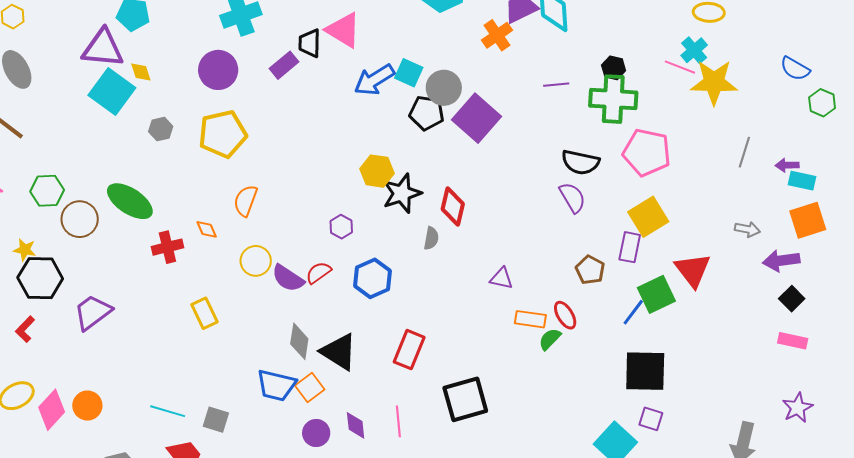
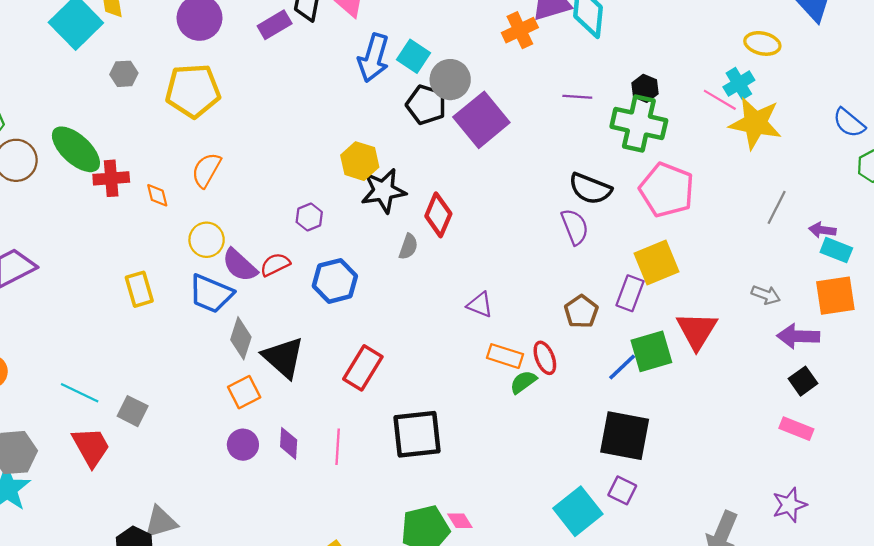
blue arrow: (374, 80) -> (374, 58), turned -51
red cross: (167, 247) -> (111, 178), moved
blue trapezoid: (276, 385) -> (211, 294), moved

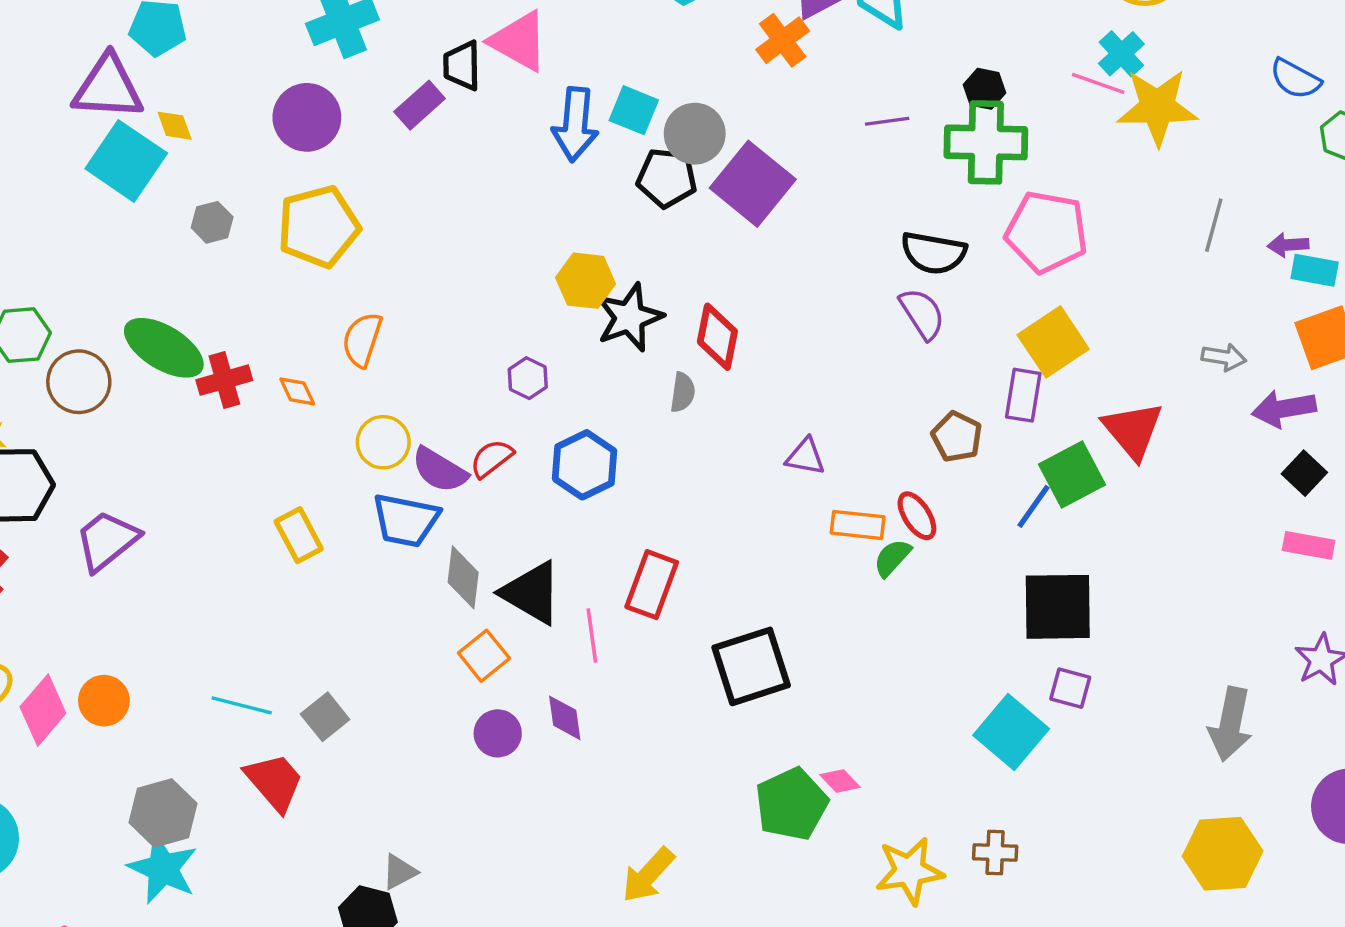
gray square: (133, 411) -> (325, 717), turned 36
pink line: (338, 447) -> (592, 636), moved
gray triangle: (161, 522) -> (399, 872), size x0.7

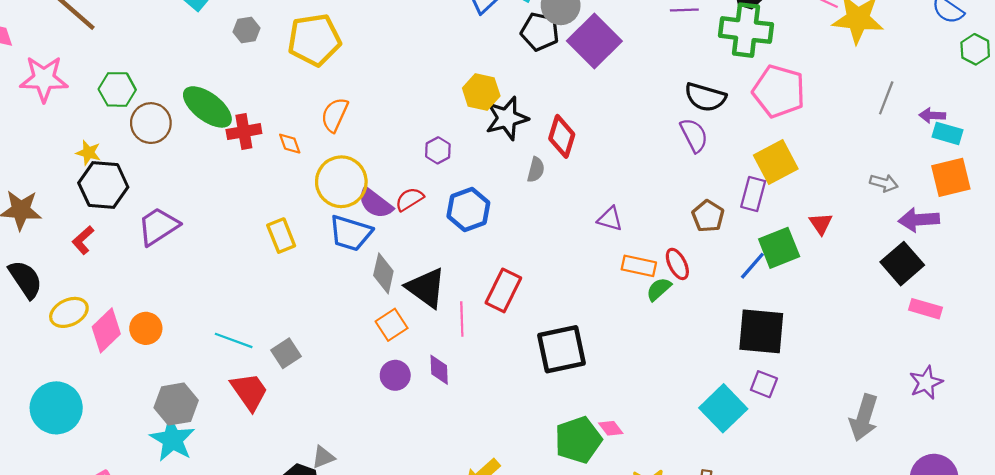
red triangle: (1133, 430) -> (821, 224), size x0.6
yellow circle: (383, 442) -> (341, 182), size x1.5
black square: (1304, 473) -> (902, 264), moved, size x1.5

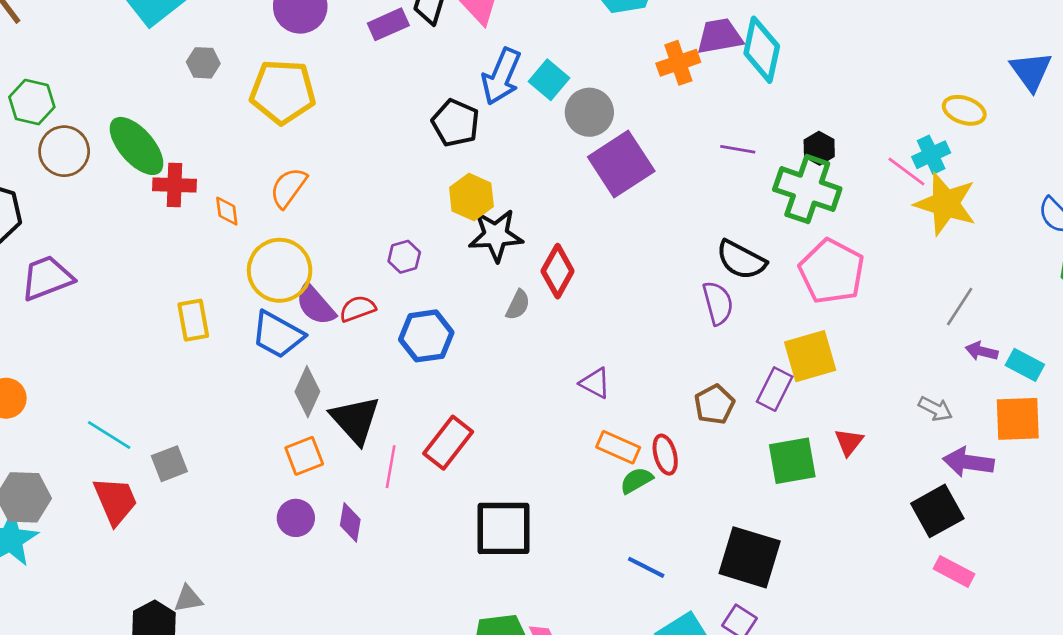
black pentagon: (540, 32) -> (455, 123), moved
purple arrow: (932, 115) -> (982, 351), moved
blue line: (752, 266) -> (646, 567), moved, turned 64

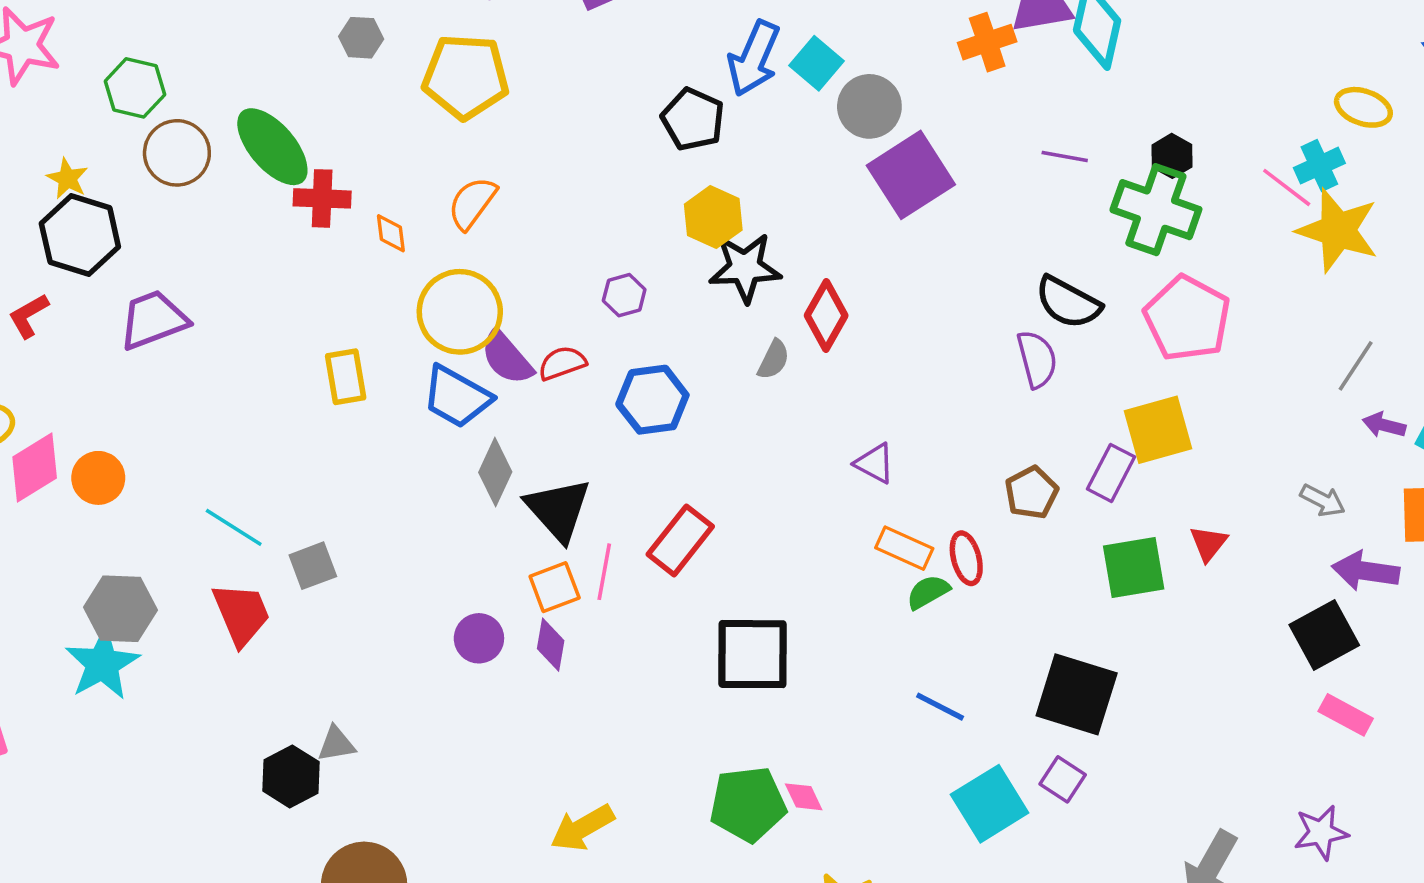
orange square: (304, 456) -> (555, 587), moved

